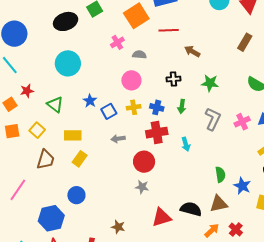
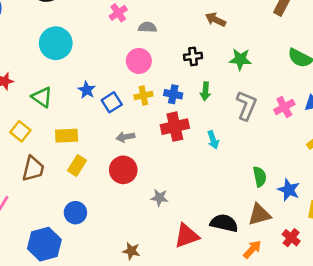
red circle: (144, 162) -> (123, 170), moved
red cross: (236, 229) -> (291, 238), moved

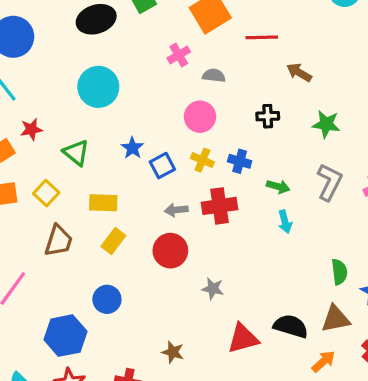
green arrow: (205, 91) -> (278, 187), moved, turned -84
yellow cross: (143, 96) -> (202, 160), turned 30
red cross: (175, 127) -> (219, 206), moved

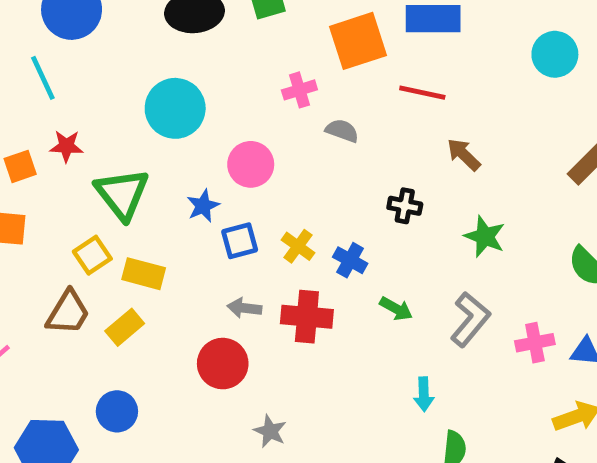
pink circle: (200, 117) -> (251, 164), moved
green triangle: (76, 153) -> (122, 194), size x1.4
yellow square: (46, 193) -> (92, 255), moved
cyan arrow: (285, 222) -> (424, 394), moved
yellow rectangle: (113, 241) -> (125, 327), moved

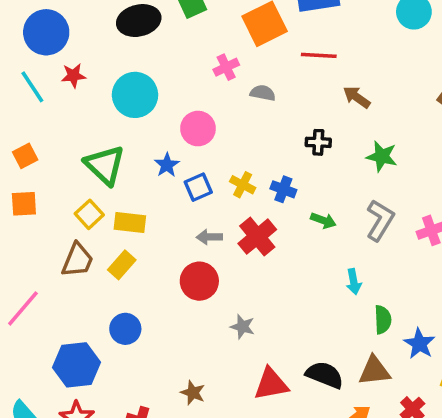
red star: (66, 146) -> (73, 76), moved
red cross: (307, 317) -> (257, 237), turned -36

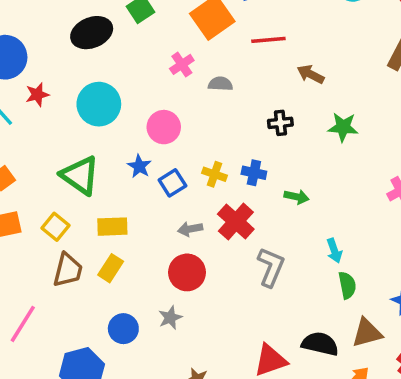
yellow square: (89, 214) -> (55, 227), moved
gray L-shape: (380, 220) -> (271, 267), moved
green semicircle: (383, 320) -> (347, 285), moved
gray star: (242, 327) -> (170, 318), moved, turned -30

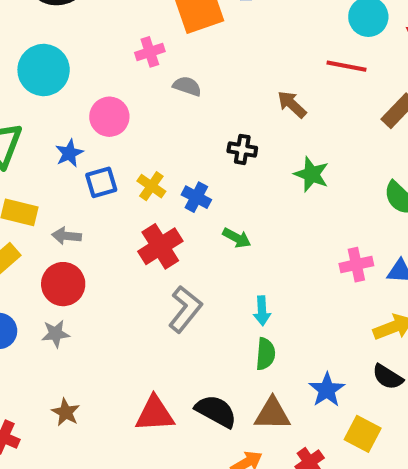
red line: (268, 40) -> (346, 66), moved
gray arrow: (190, 229) -> (67, 236), moved
red circle: (187, 272) -> (63, 284), moved

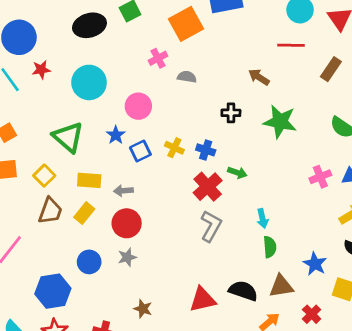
green star: (311, 174) -> (280, 122), size x1.4
red cross: (160, 246) -> (208, 187), moved

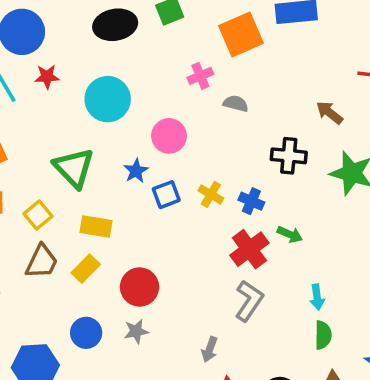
black cross: (231, 113) -> (289, 156), size x1.4
gray arrow: (123, 191) -> (210, 349), moved, turned -72

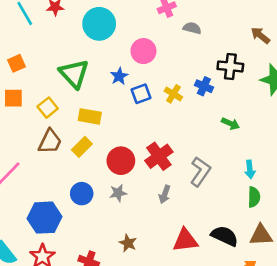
blue cross: (251, 201) -> (204, 86), moved
red cross: (249, 249) -> (159, 156), moved
gray arrow: (210, 349) -> (165, 194), moved

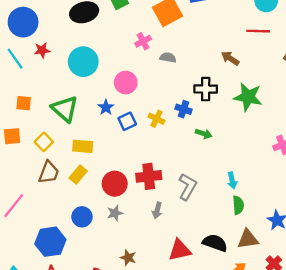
orange square: (17, 63) -> (24, 103), moved, turned 35
green arrow: (231, 124) -> (204, 134), moved
red cross: (159, 156) -> (149, 176), turned 35

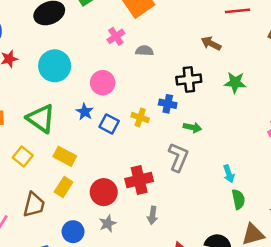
green star: (248, 97) -> (235, 83), size x0.7
blue square: (127, 121) -> (109, 124), turned -30
yellow rectangle: (83, 146) -> (65, 156), turned 30
brown trapezoid: (49, 172) -> (34, 205), moved
gray L-shape: (188, 187) -> (178, 157), moved

